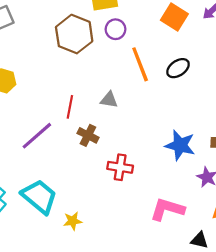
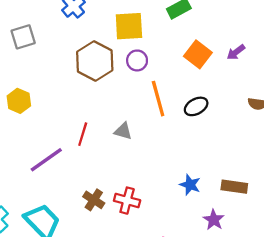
brown cross: (88, 135) -> (94, 200), moved
blue star: (180, 145) -> (190, 185), size x0.7

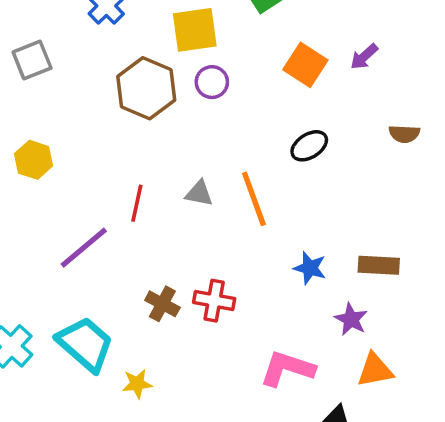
orange line: (158, 99) -> (254, 199), moved

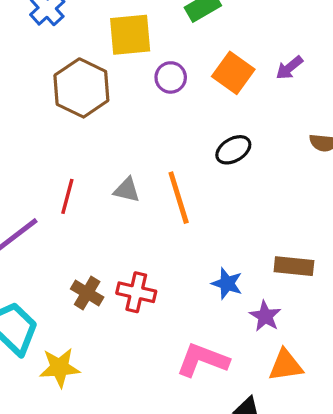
purple circle: (212, 82) -> (171, 77), moved
blue star: (310, 268) -> (227, 283), moved
yellow star: (137, 384) -> (60, 368), size x1.4

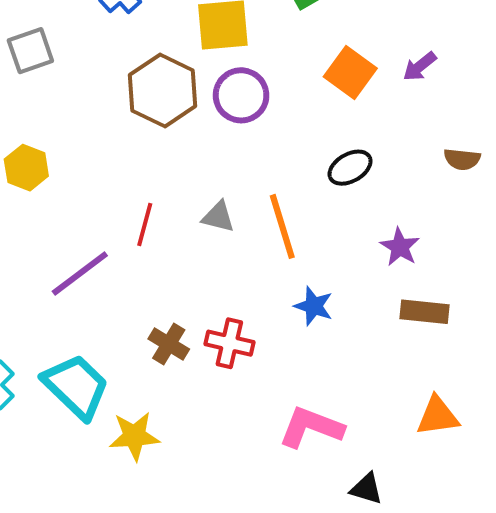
purple circle: (171, 77) -> (241, 95), moved, size x1.4
blue star: (227, 283) -> (314, 306), moved
purple star: (265, 316) -> (400, 247), moved
orange triangle: (286, 365) -> (438, 416), moved

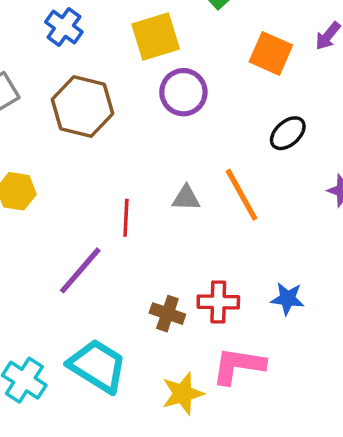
brown hexagon: (163, 91) -> (82, 107), moved
blue star: (314, 306) -> (287, 299), moved
pink L-shape: (311, 427) -> (238, 366), moved
yellow star: (134, 436) -> (183, 394), moved

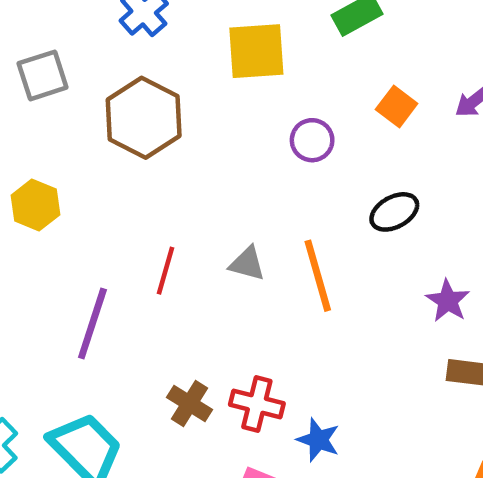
orange square: (271, 53) -> (397, 107), size x0.7
purple circle: (183, 92) -> (312, 140), moved, size x0.7
purple line: (80, 270) -> (92, 323), turned -36
blue star: (287, 299) -> (318, 440), moved

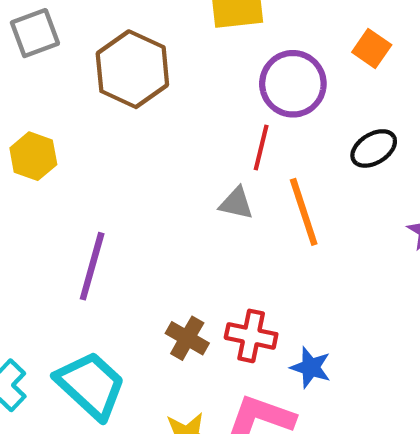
purple circle: (312, 140) -> (293, 84), size x1.6
red line: (166, 271) -> (261, 148), moved

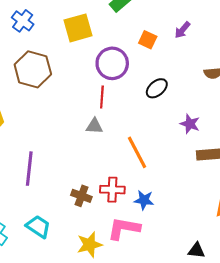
orange line: (304, 212) -> (137, 152), moved
cyan trapezoid: (91, 385) -> (38, 227), size x0.7

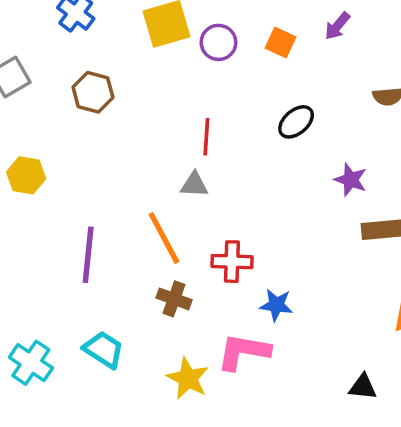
purple circle: (112, 63) -> (218, 42), moved, size x0.7
brown hexagon: (33, 69) -> (93, 92), size x0.7
orange line: (137, 152) -> (164, 238), moved
red cross: (112, 190) -> (232, 262), moved
yellow star: (90, 245) -> (188, 378), turned -30

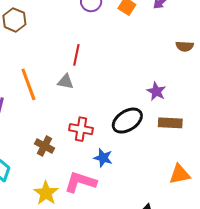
black ellipse: (296, 122) -> (127, 121), moved, size x1.4
orange line: (164, 238) -> (28, 84), moved

